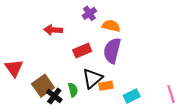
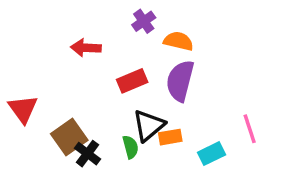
green semicircle: (73, 90) -> (130, 147), moved
pink line: (171, 94) -> (250, 129), moved

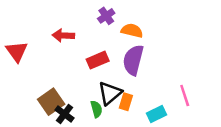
red triangle: (23, 109) -> (17, 51), moved
orange rectangle: (170, 137) -> (126, 102), turned -63

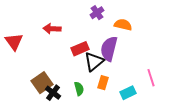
purple cross: (106, 16) -> (97, 13), moved
orange semicircle: (132, 31) -> (123, 25), moved
black triangle: (110, 93) -> (94, 62), moved

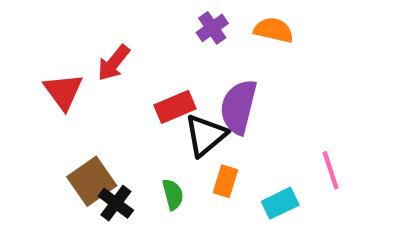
orange semicircle: (123, 25) -> (274, 30), moved
red arrow: (52, 29) -> (114, 63), turned -54
red triangle: (14, 42) -> (63, 91), moved

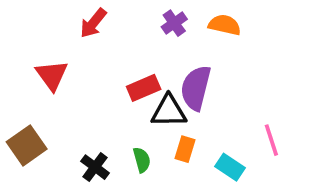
red arrow: (114, 63) -> (93, 23), moved
black triangle: (206, 135) -> (169, 111), turned 39
brown square: (92, 181) -> (27, 145), moved
cyan rectangle: (280, 203) -> (230, 167), turned 60

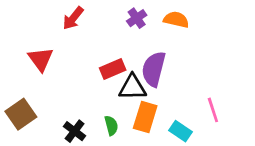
orange rectangle: (185, 149) -> (145, 117), size x1.5

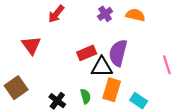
pink line: (213, 110) -> (167, 65), moved

